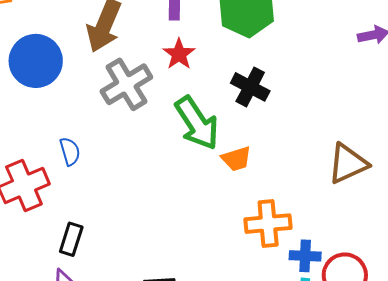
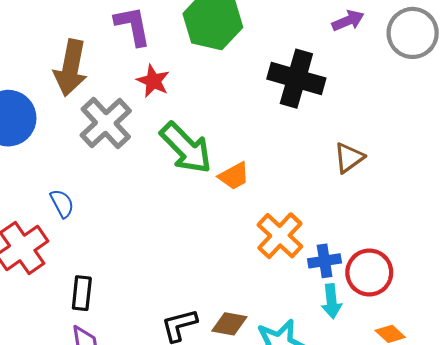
black cross: (250, 87) -> (296, 79), moved, size x1.4
brown triangle: (348, 164) -> (349, 158), size x0.7
orange cross: (268, 224) -> (280, 236), turned -30

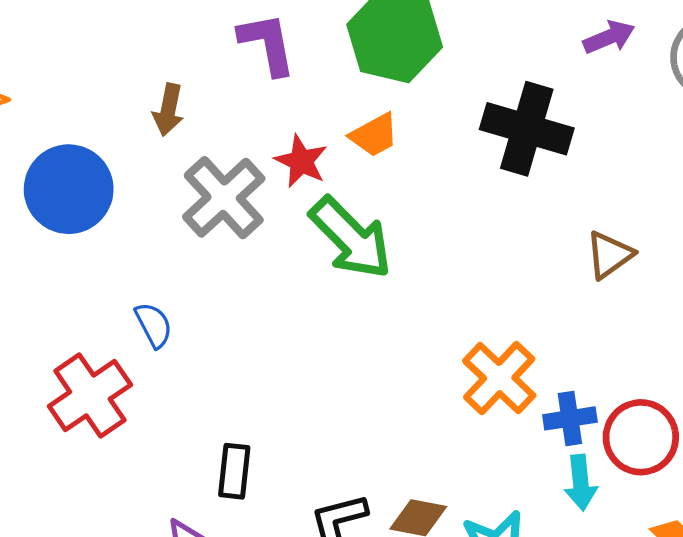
brown arrow: (71, 68) -> (168, 110), size x0.6
red star: (153, 81) -> (301, 161), moved
orange trapezoid: (234, 176) -> (374, 135), moved
black rectangle: (82, 293) -> (234, 471), moved

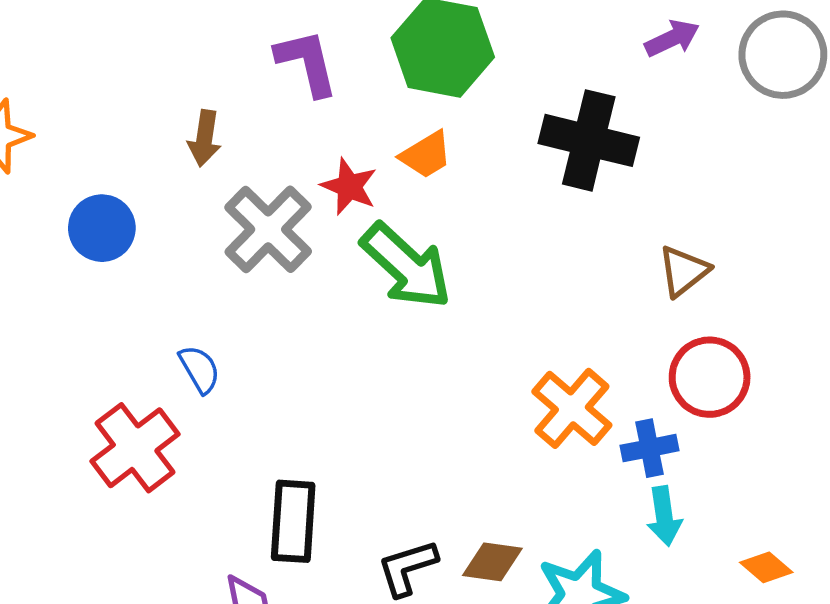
blue circle: (69, 189) -> (102, 228), size x0.7
red circle: (641, 437) -> (710, 377), moved
black rectangle: (234, 471) -> (293, 521), size x1.4

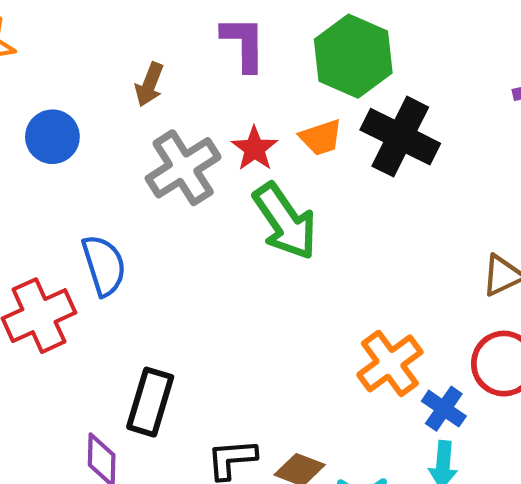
black cross: (589, 140) -> (400, 137), moved
blue semicircle: (200, 369) -> (104, 265), size x1.5
blue cross: (649, 448) -> (444, 409), turned 33

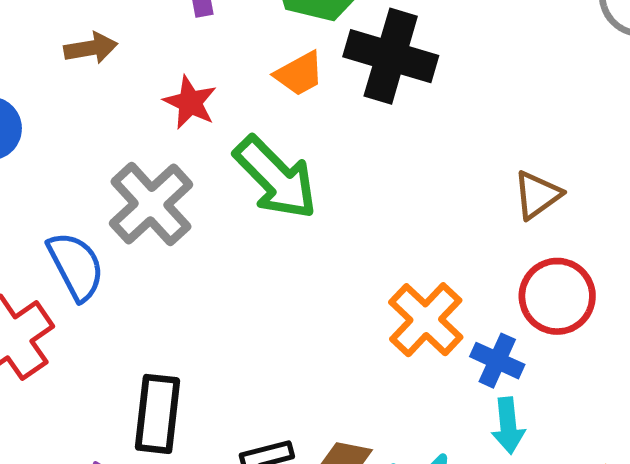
brown arrow: (149, 84) -> (91, 48), turned -111
red star: (255, 149) -> (190, 102), moved
gray cross: (183, 168) -> (151, 204), moved

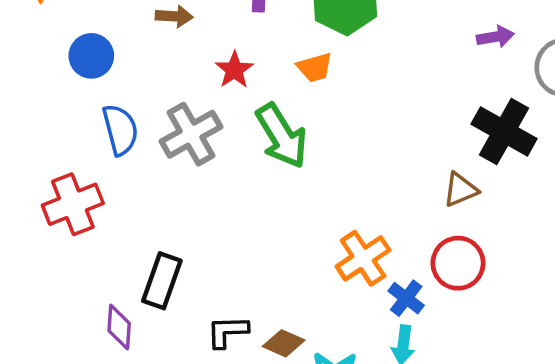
black cross: (391, 56) -> (504, 131), moved
blue semicircle: (76, 266) -> (120, 130), moved

